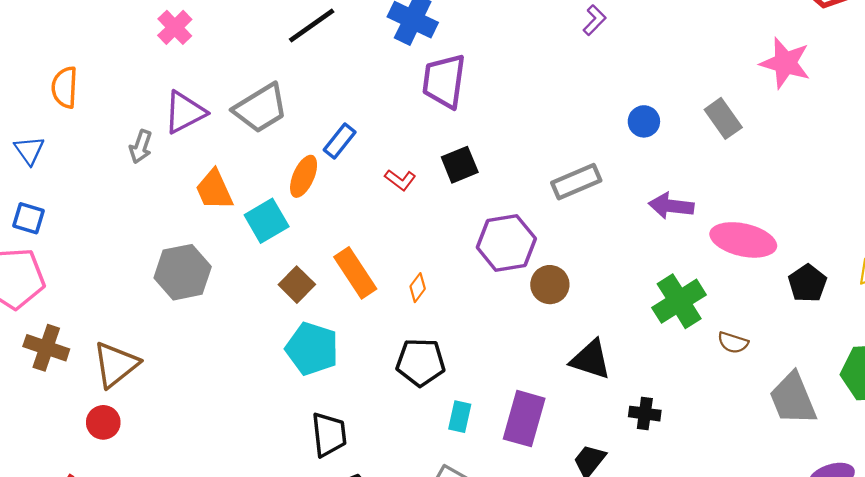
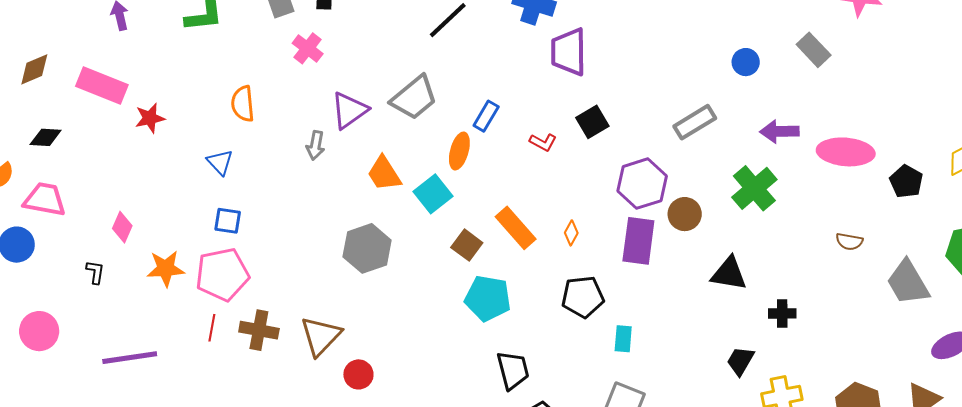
pink cross: (175, 27) -> (308, 48), moved
green cross: (679, 301) -> (754, 188), moved
purple rectangle: (524, 419) -> (638, 241), moved
red circle: (103, 422) -> (358, 374), moved

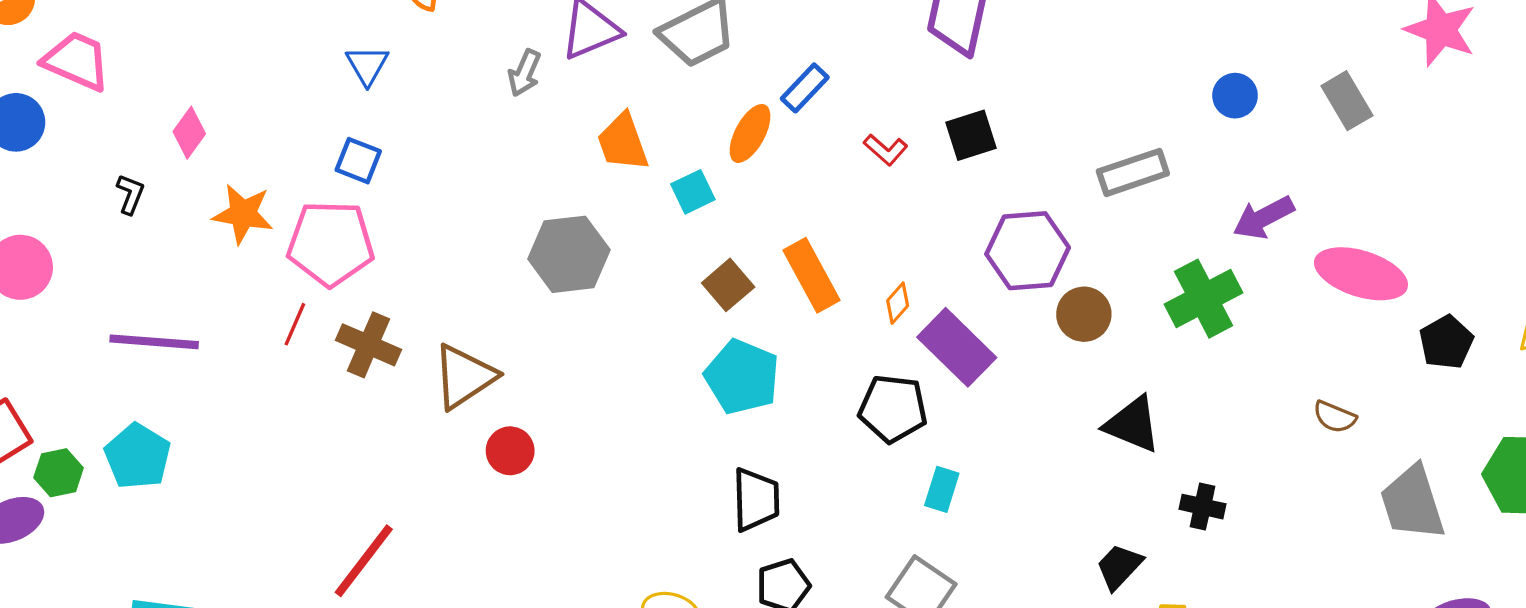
purple arrow: (779, 131) -> (1264, 218), turned -39
cyan square: (433, 194) -> (693, 192), size x0.7
purple rectangle: (638, 241) -> (957, 347), moved, turned -66

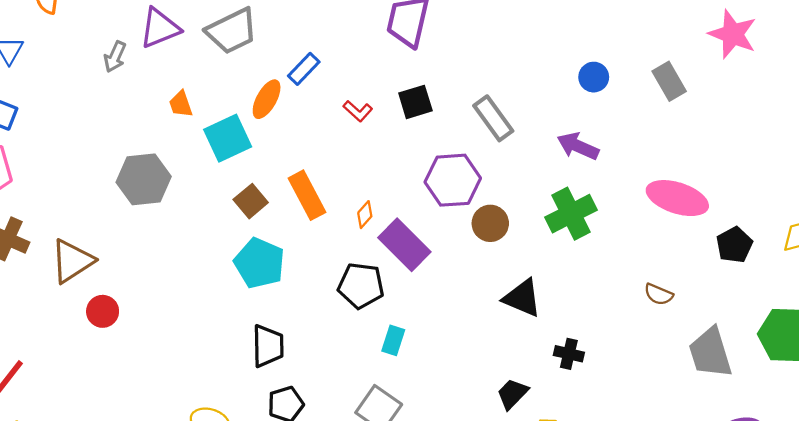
orange trapezoid: (623, 142) -> (181, 104), size x0.7
gray rectangle: (1133, 172) -> (493, 118), moved, turned 72
cyan square: (693, 192) -> (228, 138), size x1.6
purple arrow: (1264, 218) -> (578, 146), moved, turned 51

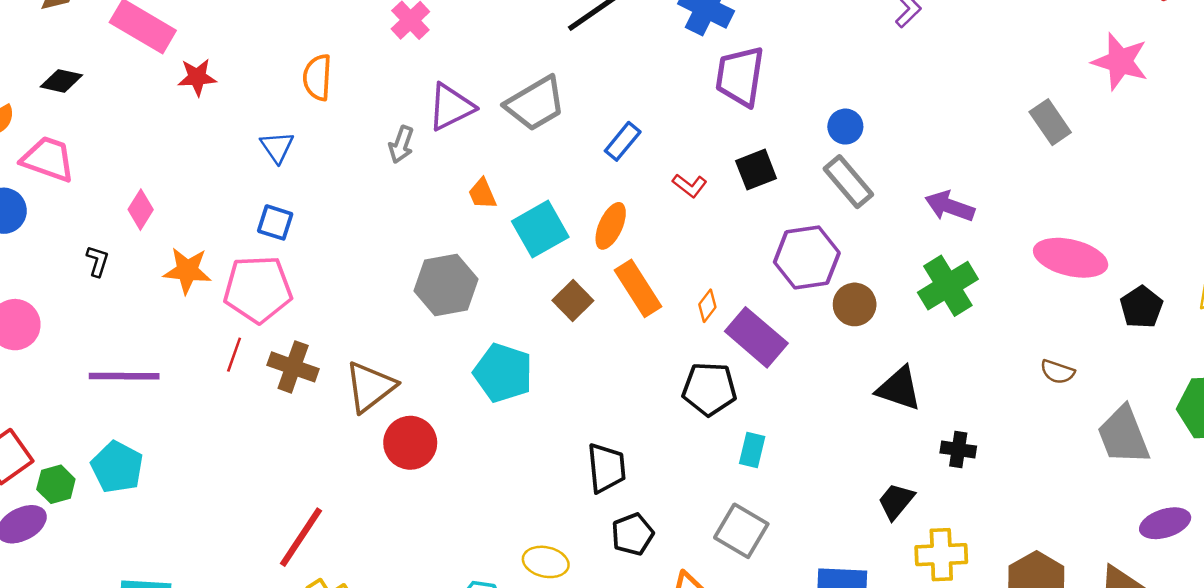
blue circle: (594, 77) -> (845, 127), moved
orange ellipse: (267, 99) -> (611, 226), moved
cyan pentagon: (259, 263) -> (503, 373), moved
red circle: (103, 311) -> (410, 443), size x1.4

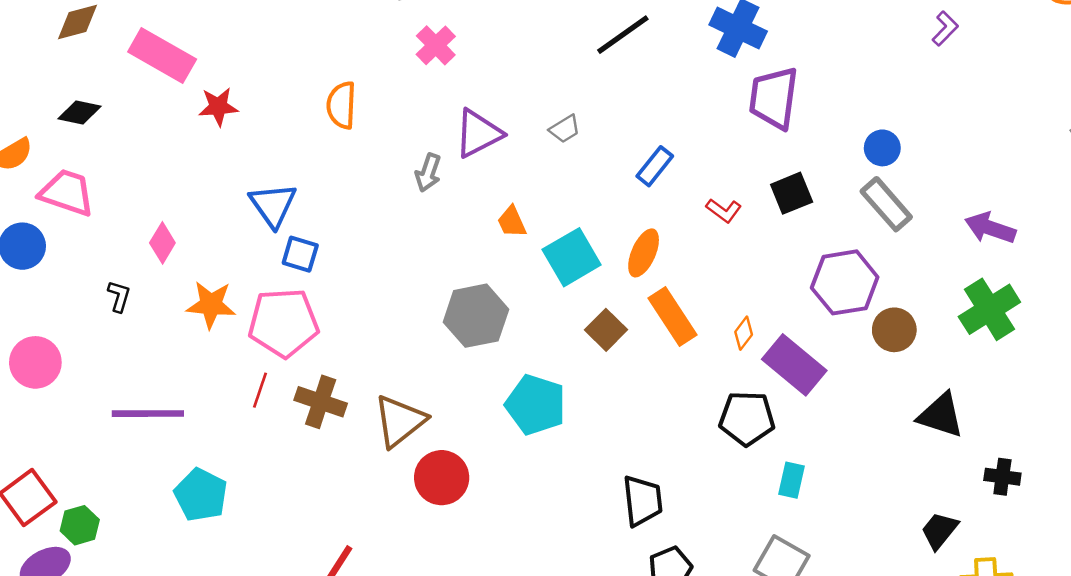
gray trapezoid: (535, 104) -> (565, 129), size x0.5
blue triangle: (277, 147) -> (273, 205), moved, size x1.4
cyan pentagon: (117, 467) -> (201, 495), moved

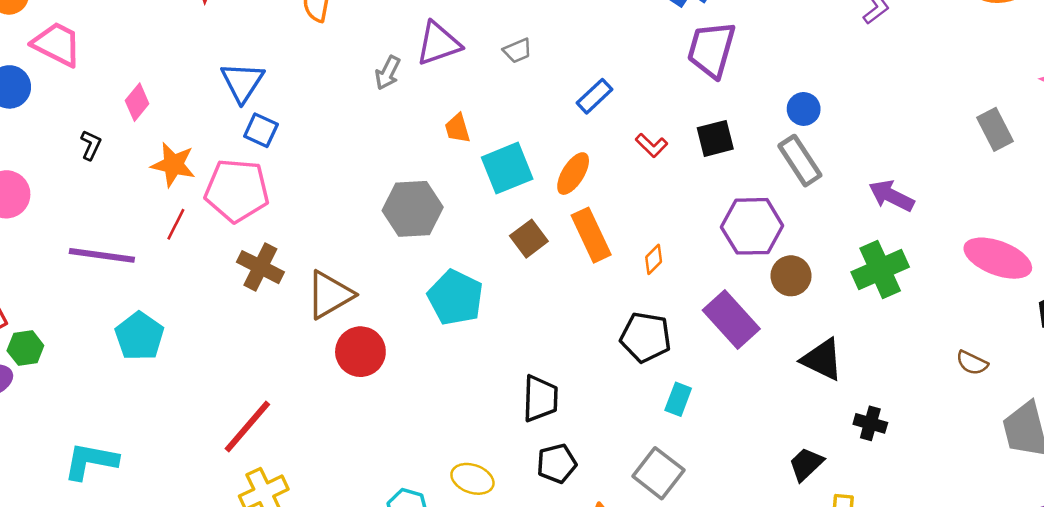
purple rectangle: (794, 365) -> (731, 320), moved
red line: (260, 390) -> (176, 224), moved

